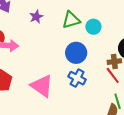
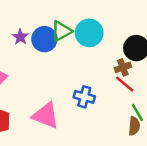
cyan circle: (93, 27) -> (89, 33), size x1.5
blue circle: (76, 53) -> (44, 39), moved

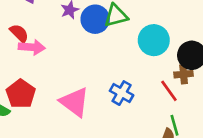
cyan circle: (89, 33) -> (154, 40), moved
brown cross: (123, 67) -> (184, 74), moved

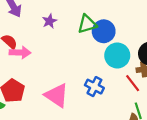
blue circle: (95, 19) -> (104, 31), moved
cyan circle: (154, 40) -> (117, 55), moved

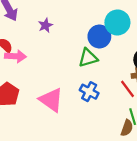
green triangle: (87, 24) -> (88, 58), moved
cyan circle: (117, 55) -> (117, 22), moved

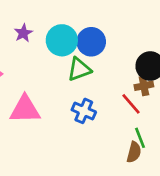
cyan circle: (117, 22) -> (62, 40), moved
pink triangle: (51, 100) -> (25, 109), moved, turned -32

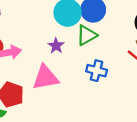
purple star: (23, 33) -> (56, 46), moved

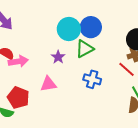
pink triangle: (45, 78) -> (48, 84), size x0.7

